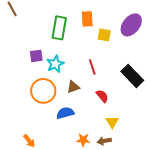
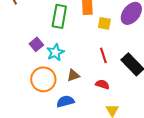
purple square: (36, 56) -> (36, 44), turned -32
red line: (92, 67) -> (103, 55), moved
red semicircle: (102, 96) -> (102, 84), turned -32

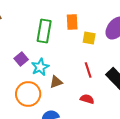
brown triangle: (73, 75) -> (56, 82), moved

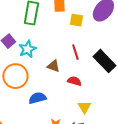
brown triangle: (56, 82) -> (53, 66), moved, turned 40

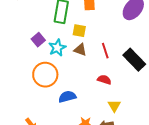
yellow square: (76, 20) -> (79, 31), moved
brown triangle: (53, 66) -> (80, 50), moved

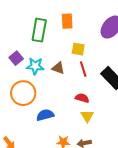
yellow square: (79, 31) -> (78, 49), moved
cyan star: (57, 48) -> (35, 66), turned 30
yellow triangle: (114, 106) -> (87, 116), moved

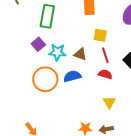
green rectangle: (39, 30) -> (47, 16), moved
red semicircle: (82, 98) -> (105, 74), moved
blue semicircle: (45, 115) -> (72, 76), moved

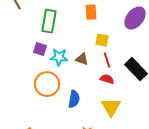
purple square: (38, 44) -> (40, 49), turned -32
blue semicircle: (72, 76) -> (74, 99), moved, turned 114
yellow triangle: (109, 102) -> (111, 107), size x1.5

